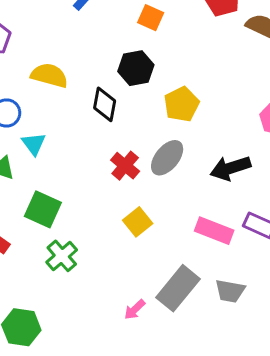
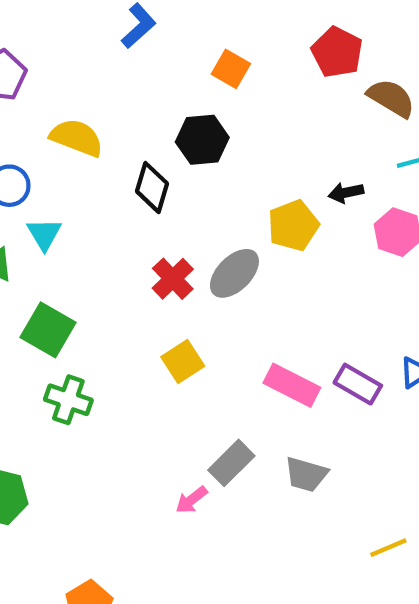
yellow pentagon: (182, 104) -> (293, 225), moved
black arrow: (230, 168) -> (346, 193), moved, size x0.6
green cross: (62, 256) -> (68, 400), turned -36
gray rectangle: (178, 288) -> (231, 463), size x0.7
pink arrow: (135, 310) -> (192, 500), moved

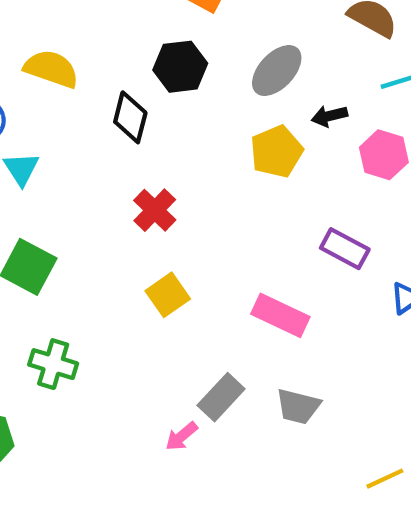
gray ellipse: (234, 273) -> (277, 71), moved
purple rectangle: (358, 384) -> (345, 249), moved
green cross: (68, 400) -> (53, 364), moved

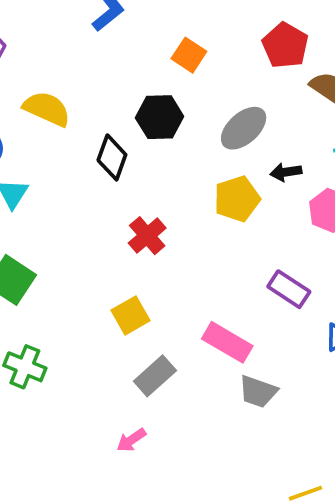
red cross: (155, 210) -> (147, 236), moved
gray rectangle: (221, 397) -> (155, 376), moved
gray trapezoid: (298, 406) -> (258, 392), moved

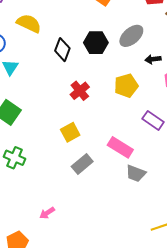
black hexagon: (160, 117) -> (96, 43), moved
yellow pentagon: (237, 199) -> (126, 86), moved
pink arrow: (131, 440) -> (47, 213), moved

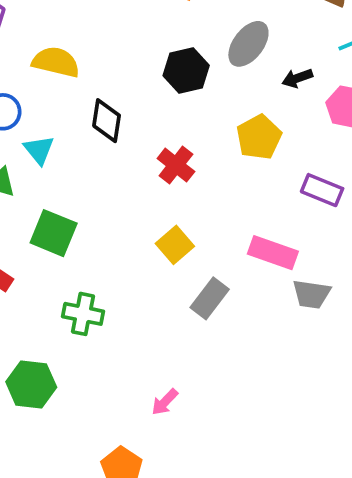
black diamond: (62, 50) -> (107, 121), moved

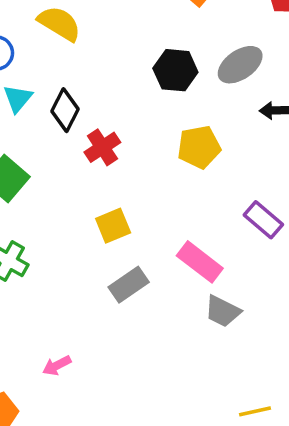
black diamond: (107, 121) -> (65, 110), moved
yellow pentagon: (259, 137) -> (199, 147), moved
red cross: (176, 165) -> (102, 147), moved

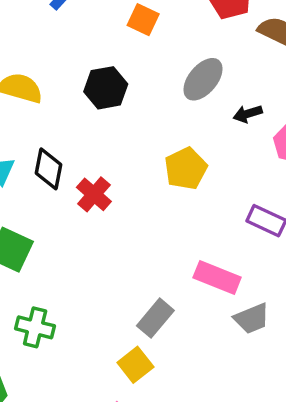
black hexagon: (175, 70) -> (106, 88), moved
yellow square: (113, 226) -> (135, 365), moved
gray trapezoid: (223, 311) -> (252, 318), turned -33

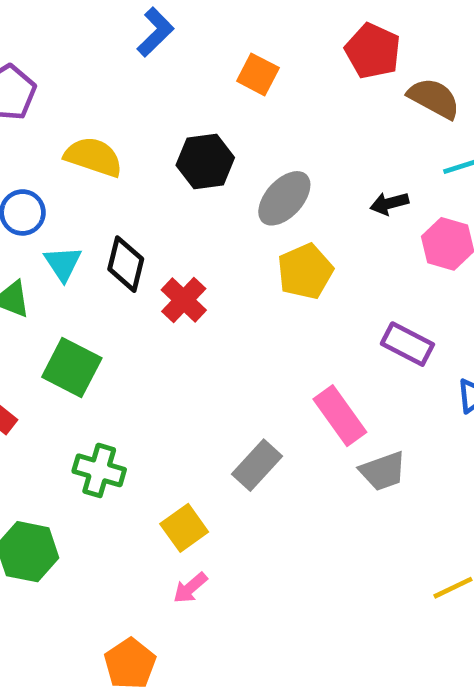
gray ellipse: (203, 79) -> (284, 198), moved
pink rectangle: (217, 278) -> (340, 416), turned 30
yellow square: (135, 365) -> (184, 528), moved

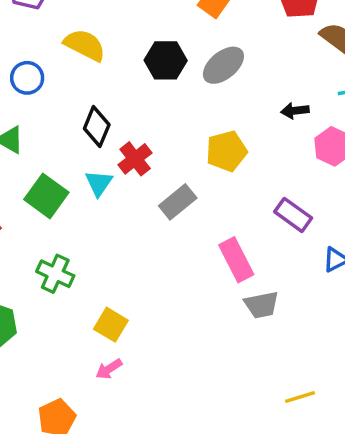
gray ellipse: (284, 198) -> (223, 65), moved
cyan triangle: (63, 263) -> (99, 183), moved
gray rectangle: (257, 465) -> (178, 202), moved
yellow square: (184, 528) -> (111, 325), turned -32

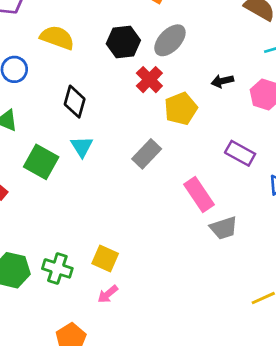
black arrow: (295, 111) -> (222, 81), moved
red cross: (135, 159) -> (149, 80), moved
green cross: (55, 274) -> (57, 268), moved

